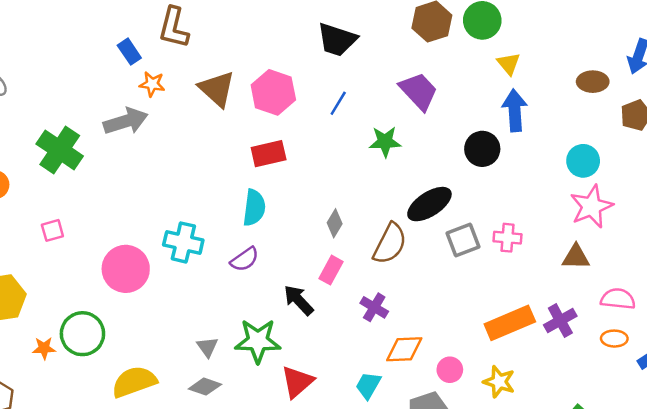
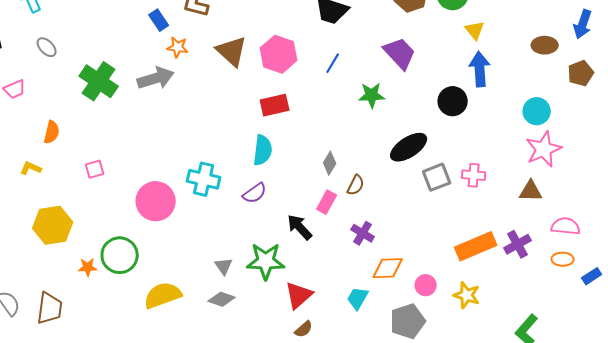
green cross: (60, 150) -> (99, 81), moved
brown semicircle: (390, 244) -> (356, 185), moved, size x0.6

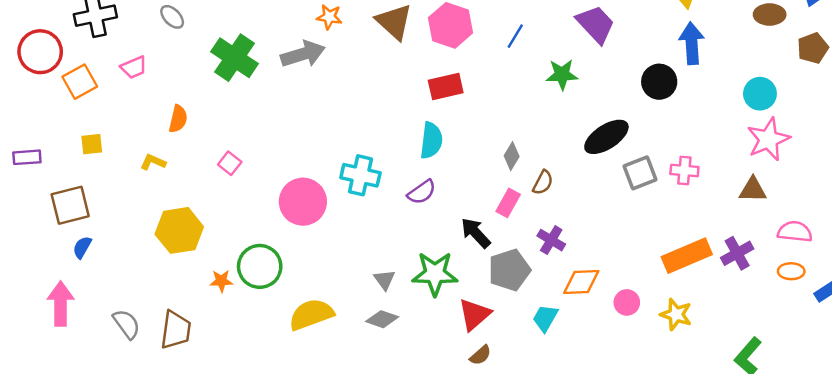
pink square: (95, 169) -> (230, 163), turned -36
gray pentagon: (408, 321) -> (509, 270), moved

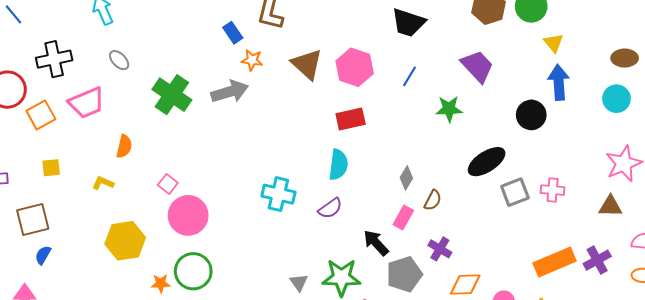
pink trapezoid: (134, 67) -> (87, 103), size x1.6
cyan circle: (760, 94) -> (616, 99), moved
pink circle: (303, 202) -> (188, 215), moved

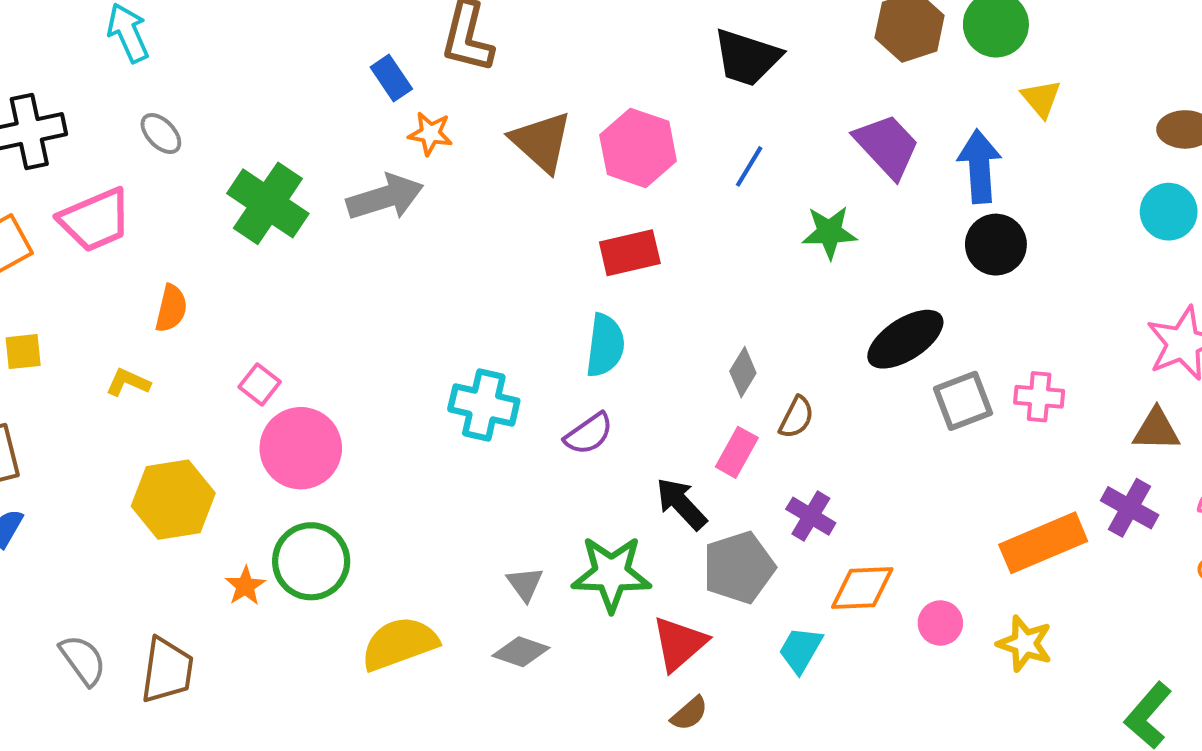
blue arrow: (559, 82) -> (979, 166), moved
purple cross: (597, 260) -> (1130, 508), moved, turned -32
orange star: (161, 283) -> (245, 586), turned -30

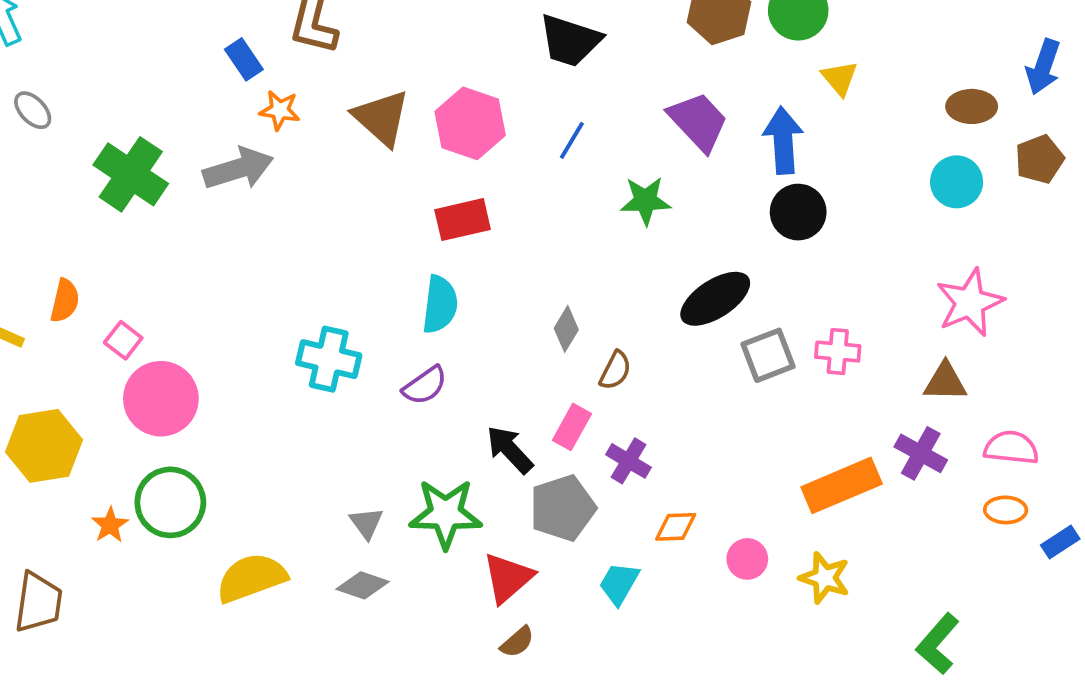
orange semicircle: (171, 308) -> (65, 301), moved
pink rectangle: (737, 452) -> (572, 427), moved
orange diamond: (862, 588) -> (676, 527), size x0.7

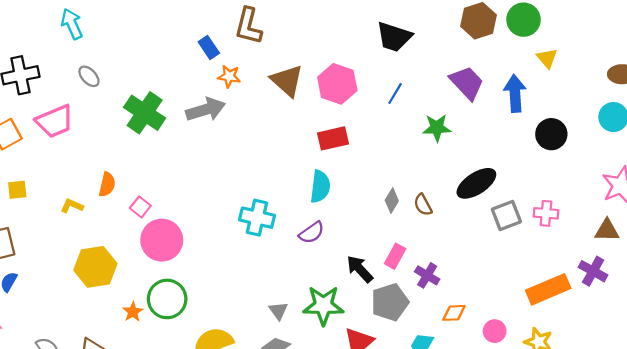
black circle: (798, 212) -> (551, 134), moved
brown semicircle: (615, 370) -> (423, 205), moved, turned 125

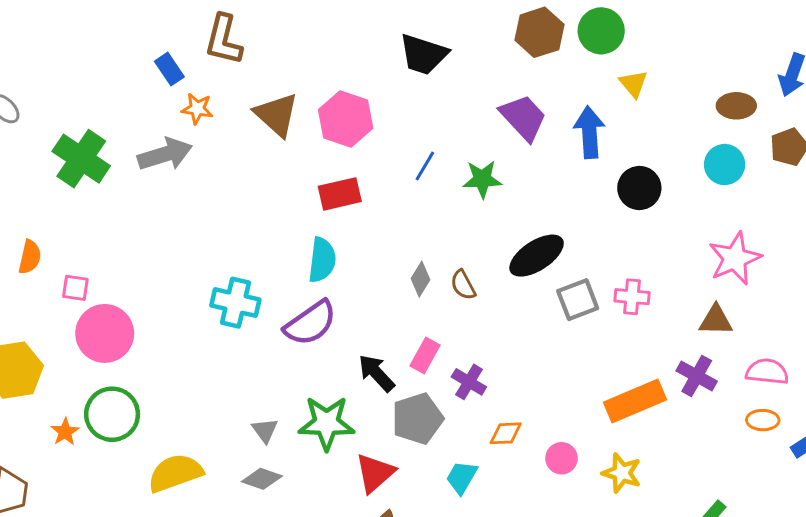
blue line: (395, 93) -> (425, 166), moved
pink square: (140, 207) -> (75, 288), turned -30
purple semicircle: (312, 233) -> (310, 323), size x1.5

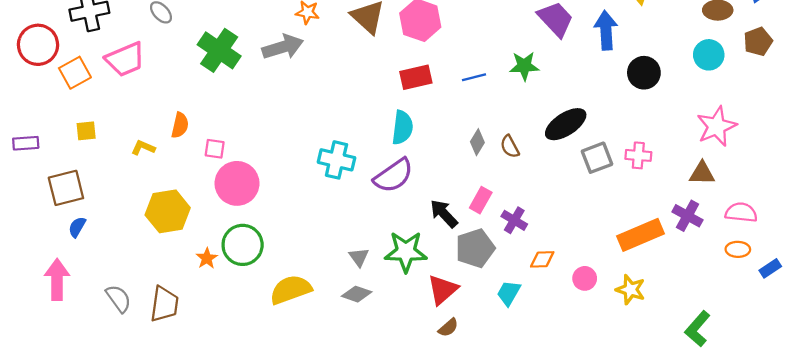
blue line: (425, 166) -> (474, 77), moved, turned 45

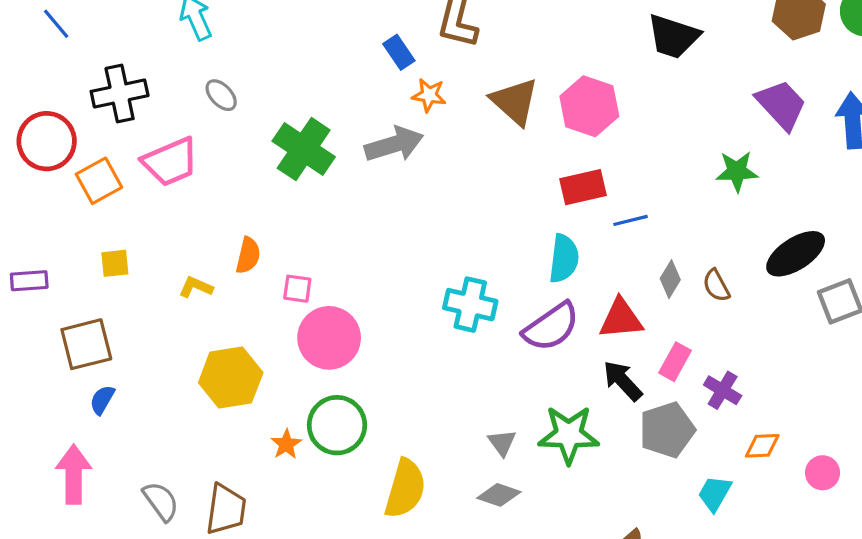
blue line: (474, 77) -> (631, 220), moved
yellow semicircle: (291, 290) -> (405, 489), turned 126
red triangle: (443, 290) -> (621, 319), moved, turned 36

